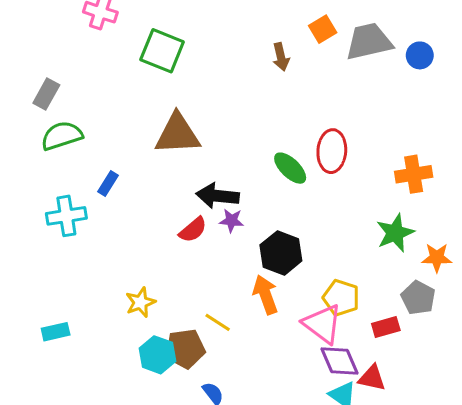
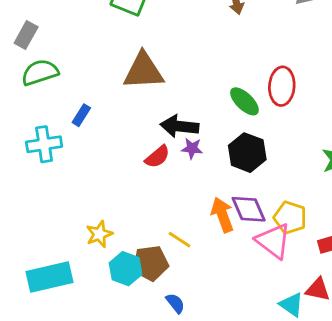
black hexagon: (281, 253) -> (247, 153), moved
yellow star: (140, 302) -> (99, 234), moved
cyan rectangle: (56, 332) -> (50, 277), moved, size x1.8
purple diamond: (340, 361) -> (249, 209), moved

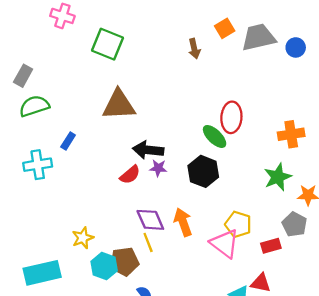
green ellipse: (244, 101) -> (215, 136), moved
purple diamond: (249, 209) -> (150, 220), moved
yellow line: (179, 240) -> (148, 242), turned 36

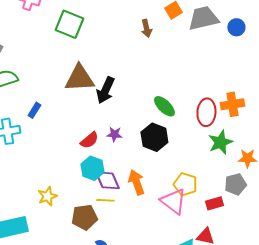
red ellipse: (231, 117) -> (206, 112), moved
black arrow: (148, 150) -> (105, 90), moved, turned -72
gray pentagon: (295, 224) -> (235, 184), turned 30
yellow line: (148, 242) -> (105, 200), turned -66
cyan hexagon: (104, 266) -> (92, 168), moved

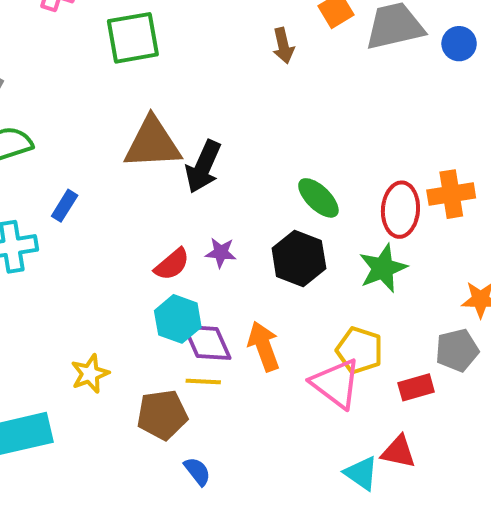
green square: (69, 24) -> (133, 38), turned -32
green star: (220, 142) -> (383, 268), moved

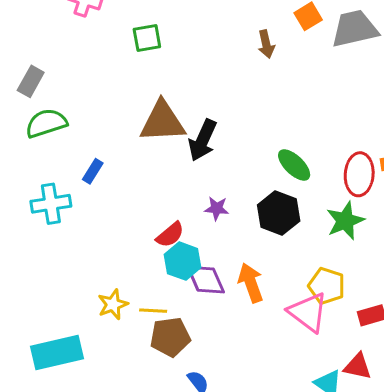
green square: (133, 38) -> (147, 38), size x0.7
red semicircle: (172, 264) -> (170, 235), moved
yellow line: (203, 381) -> (153, 311), moved

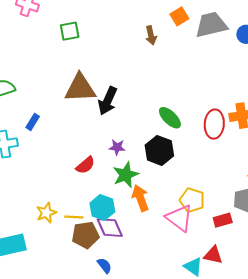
green star: (345, 221) -> (126, 175), moved
cyan hexagon: (183, 261) -> (102, 207), moved
purple diamond: (206, 280) -> (110, 228), moved

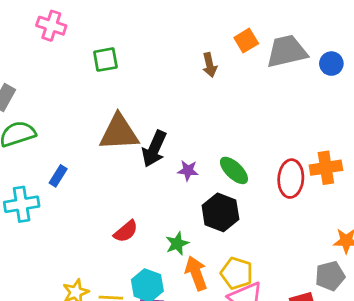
purple star: (117, 147) -> (188, 170), moved
green star: (126, 175) -> (177, 243), size x0.7
yellow pentagon: (192, 200) -> (237, 273), moved

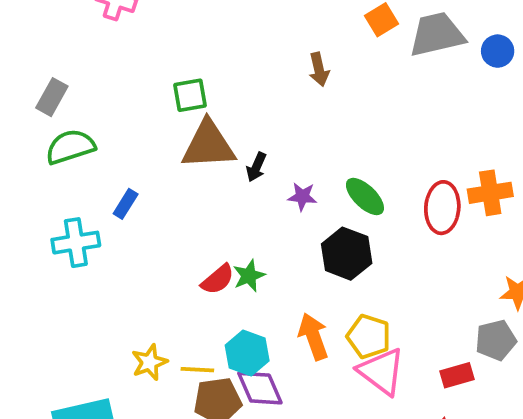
green square: (105, 60) -> (190, 95), moved
brown arrow: (210, 65) -> (319, 69), moved
black arrow: (154, 149) -> (256, 167), size x0.6
green star: (177, 243) -> (249, 276), moved

